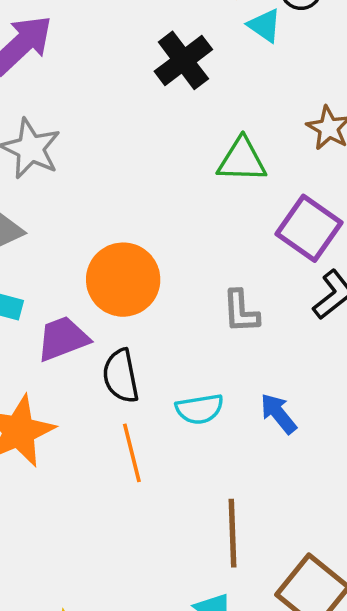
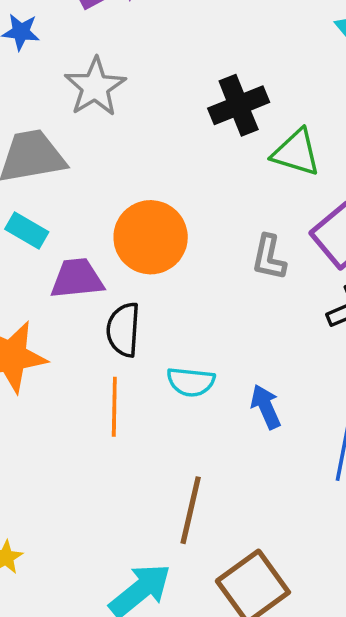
black cross: (183, 60) -> (239, 105), moved
gray L-shape: (241, 311) -> (269, 257), moved

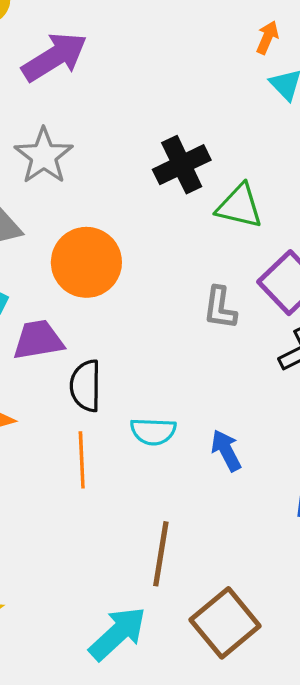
orange circle: (151, 237) -> (86, 262), moved

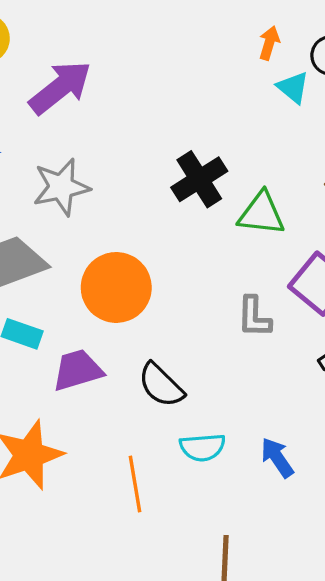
gray star: (44, 156) -> (61, 187), turned 30
black semicircle: (86, 386) -> (161, 385), moved, turned -39

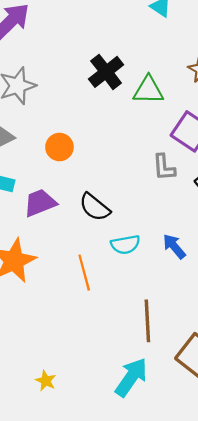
orange circle: (116, 287) -> (59, 147), size x0.6
gray L-shape: (254, 317) -> (164, 167), moved

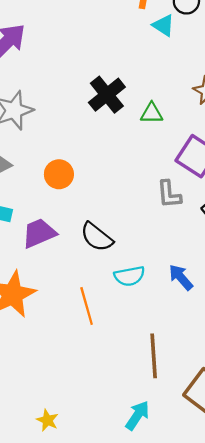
green triangle: (148, 90) -> (152, 113), size x0.7
cyan arrow: (131, 377) -> (137, 415), size x0.7

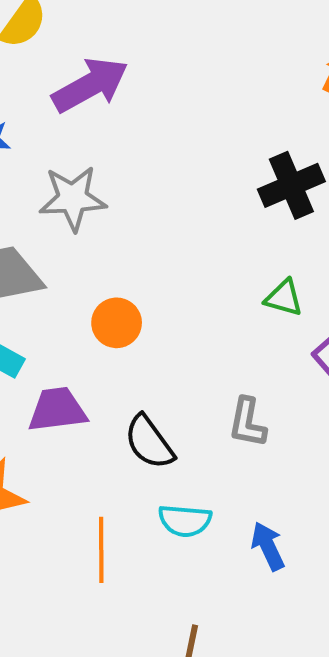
black cross: (107, 95) -> (291, 185), moved
green triangle: (152, 113) -> (284, 298), moved
gray L-shape: (169, 194) -> (247, 423), moved

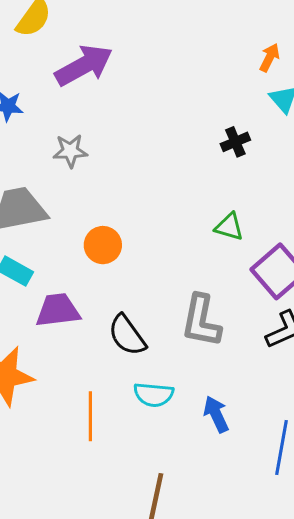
black cross: (291, 185) -> (235, 142), size x0.6
gray star: (73, 198) -> (70, 151), size x0.7
gray L-shape: (247, 423) -> (201, 321), size x1.4

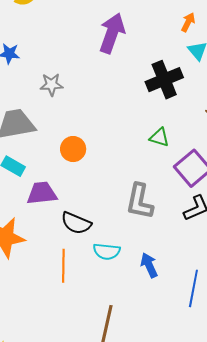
purple arrow: (84, 65) -> (112, 33), moved, turned -42
black cross: (235, 142) -> (164, 80), size x1.8
black semicircle: (127, 335) -> (76, 223), moved, turned -32

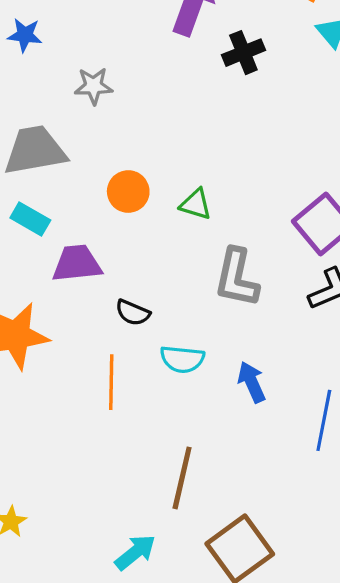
black cross: (164, 80) -> (243, 53), moved, size x0.7
green triangle: (159, 137) -> (196, 204), moved
black semicircle: (76, 223) -> (133, 313), size x0.7

